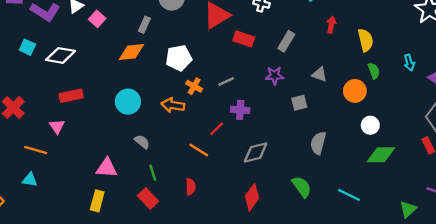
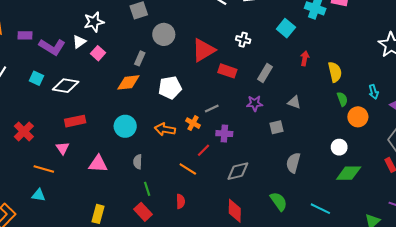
orange cross: (194, 86) -> (193, 123), moved
orange circle: (355, 91) -> (358, 117), moved
gray semicircle: (142, 142) -> (138, 162), turned -128
pink triangle: (107, 168) -> (98, 164), moved
red diamond: (252, 197) -> (235, 211), turned -35

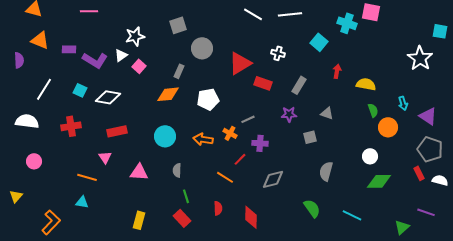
yellow semicircle: (335, 72) -> (366, 84), turned -66
red cross: (24, 131) -> (71, 126), moved, turned 36
red diamond: (235, 211) -> (251, 217), moved

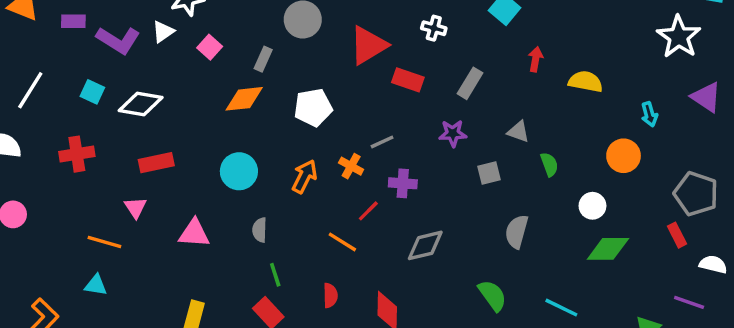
pink square: (139, 66) -> (210, 47), moved
green semicircle: (373, 110) -> (549, 164), moved
purple triangle: (428, 116) -> (706, 97), moved
orange arrow: (203, 139) -> (304, 176), turned 108
white semicircle: (440, 180) -> (713, 264), moved

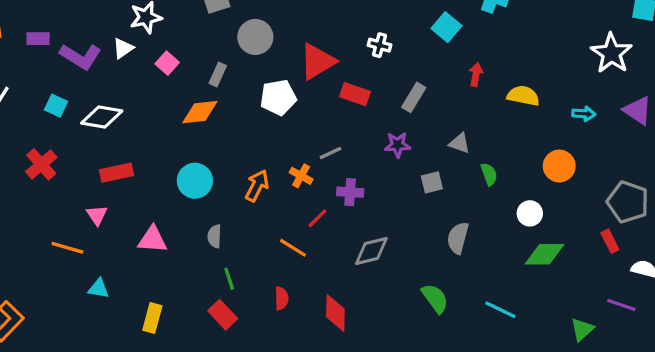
white pentagon: (313, 107) -> (278, 97), moved
cyan arrow: (649, 114) -> (584, 114), moved, turned -70
red cross: (77, 154) -> (41, 164), turned -32
cyan triangle: (96, 285) -> (98, 289), moved

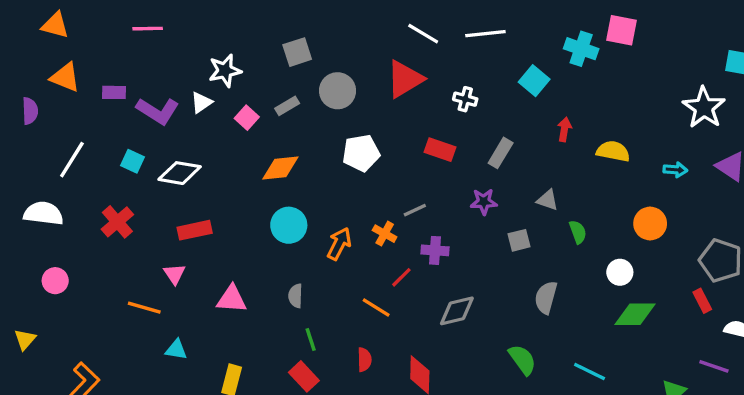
red triangle: (317, 61) -> (405, 79), moved
gray rectangle: (218, 75) -> (287, 106), moved, turned 35
cyan circle: (195, 181) -> (289, 225), moved

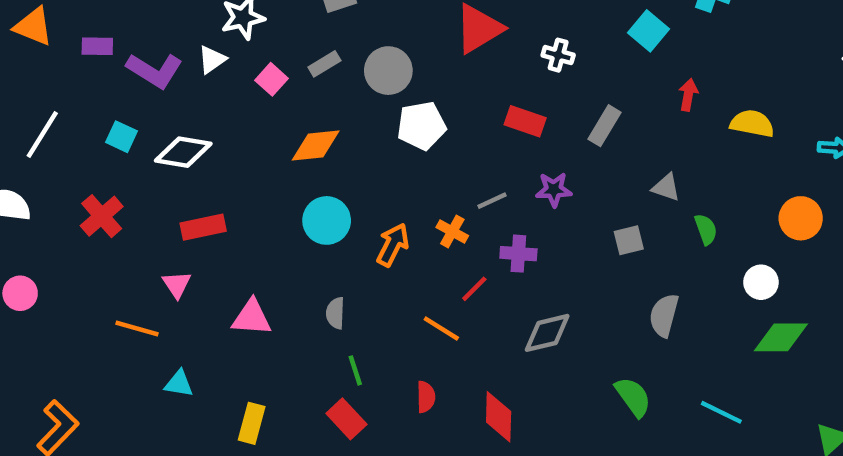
gray circle: (338, 91) -> (388, 71), moved
purple star: (484, 202) -> (554, 190), moved

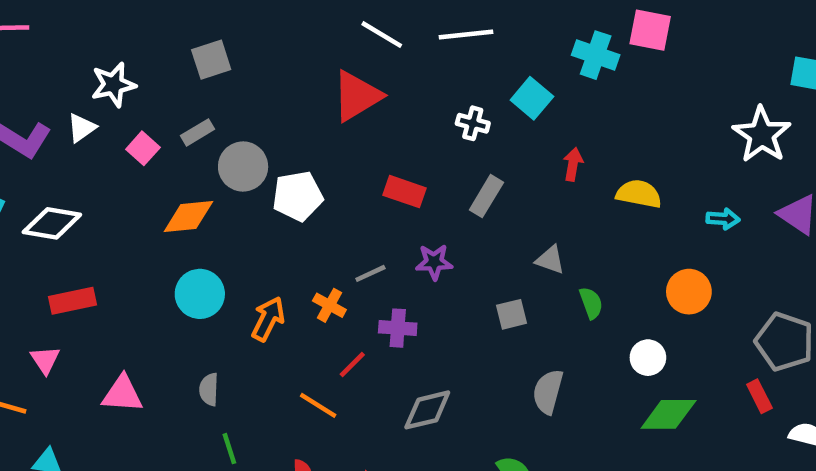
white cross: (558, 55) -> (473, 123), moved
gray circle: (388, 71) -> (243, 167), moved

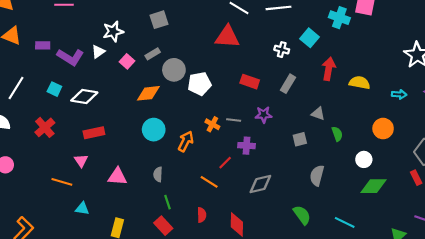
red triangle: (357, 96) -> (227, 37), turned 35
red arrow: (573, 164) -> (329, 69), size x1.5
gray line: (370, 273) -> (234, 120), turned 32
orange cross: (329, 305) -> (212, 124), moved

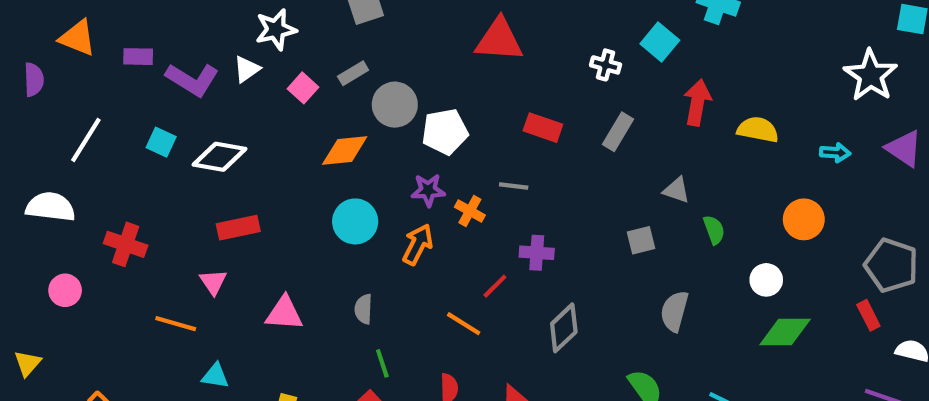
purple star: (264, 115) -> (428, 190), moved
gray line: (234, 120) -> (514, 186), moved
red cross: (45, 127) -> (126, 244), moved, turned -30
gray diamond: (260, 184) -> (564, 328), turned -30

